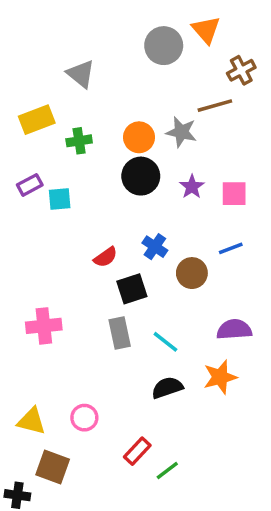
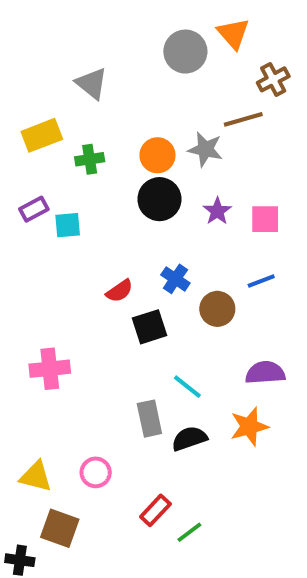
gray rectangle: (120, 333) -> (149, 419), moved

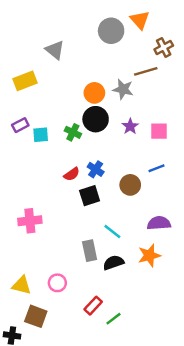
green cross: (90, 159) -> (73, 132), moved, turned 35
blue cross: (175, 279) -> (96, 169), moved

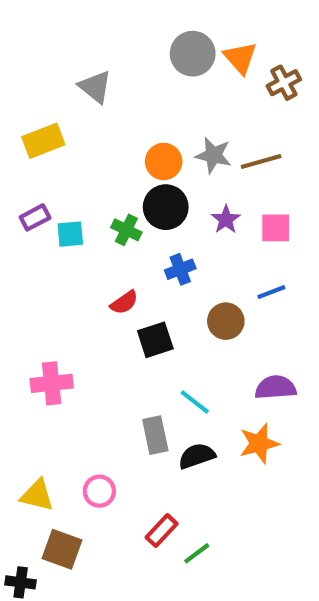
orange triangle: (140, 20) -> (240, 58), moved
brown line: (146, 71) -> (261, 161), moved
blue cross: (96, 169) -> (180, 269), moved, turned 35

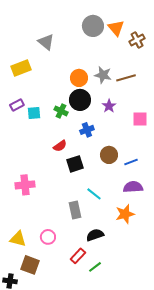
pink square: (276, 228) -> (140, 119), moved
blue line: (271, 292) -> (131, 162), moved
black semicircle: (197, 456) -> (95, 235), moved

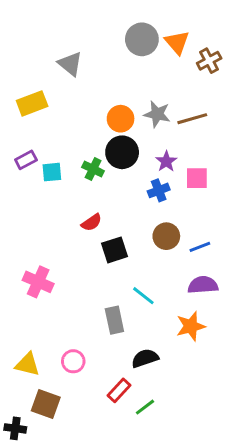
pink square: (140, 119) -> (197, 178), moved
blue cross: (87, 130) -> (159, 190), moved
pink cross: (25, 185) -> (38, 282), turned 30

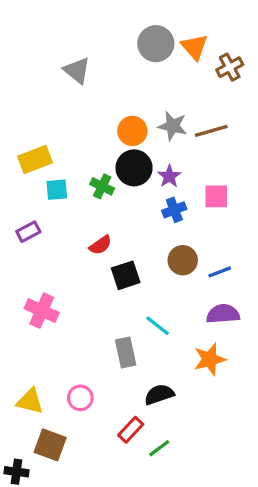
yellow rectangle: (32, 103) -> (35, 159), moved
purple rectangle: (26, 160) -> (28, 232), moved
purple star: (166, 161) -> (169, 176), moved

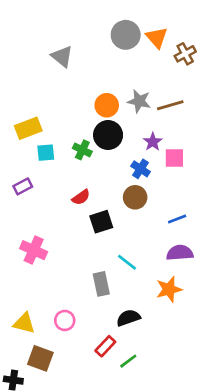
purple star: (169, 176) -> (153, 142), moved
blue cross: (174, 210) -> (141, 169), turned -36
brown circle: (183, 260) -> (135, 197), moved

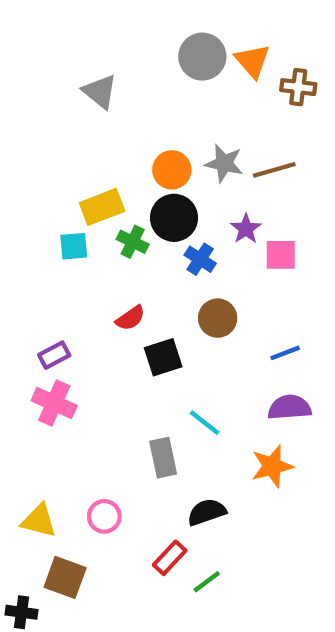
brown cross: (185, 54) -> (298, 87), turned 35
yellow rectangle: (28, 128) -> (102, 207), moved
blue cross: (141, 169) -> (200, 259), moved
purple rectangle: (23, 186) -> (54, 355), moved

